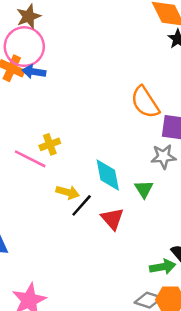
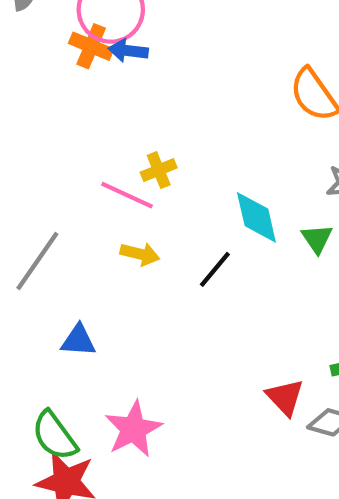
yellow arrow: (68, 192) -> (140, 254), moved
red triangle: (112, 219) -> (285, 397), moved

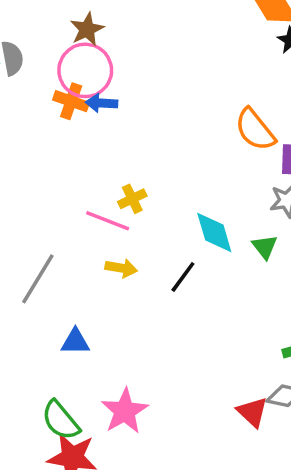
red triangle: (285, 397) -> (252, 412), moved

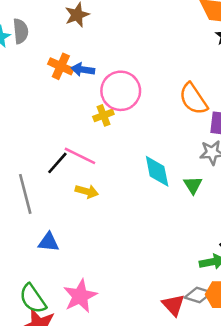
pink circle: (85, 70) -> (121, 91), moved
yellow cross: (132, 199) -> (103, 115), moved
black line: (183, 277) -> (57, 163), moved
gray line: (38, 279) -> (25, 194), turned -51

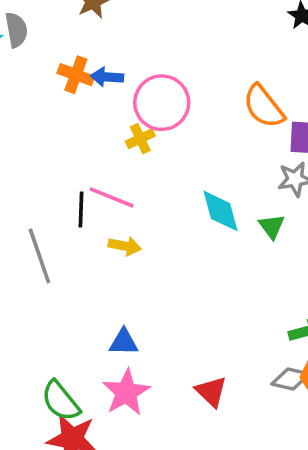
black line: (57, 163) -> (81, 210), turned -35
blue triangle: (49, 242) -> (124, 342), moved
red triangle: (173, 305) -> (211, 392), moved

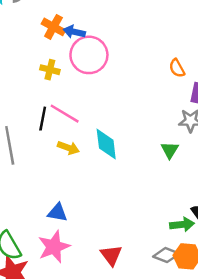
pink circle: (162, 103) -> (89, 55), moved
orange semicircle: (264, 106) -> (177, 68), size x0.6
yellow cross: (140, 139) -> (50, 70), moved, turned 30
cyan diamond: (220, 211) -> (106, 144), moved

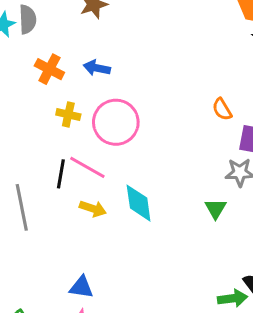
orange cross: (53, 27) -> (49, 69), moved
pink circle: (89, 55) -> (116, 122), moved

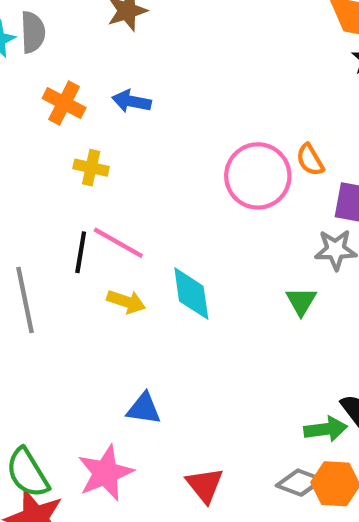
pink circle: (116, 122) -> (258, 176), moved
blue triangle: (81, 287) -> (144, 409), moved

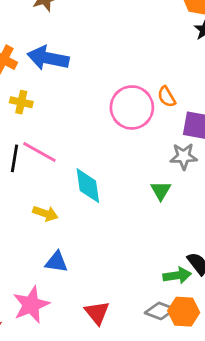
blue arrow: (131, 101) -> (48, 58), size x1.6
yellow arrow: (126, 302) -> (45, 213), moved

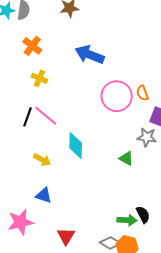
blue arrow: (48, 58) -> (90, 55), moved
green triangle: (161, 191) -> (126, 158), turned -42

